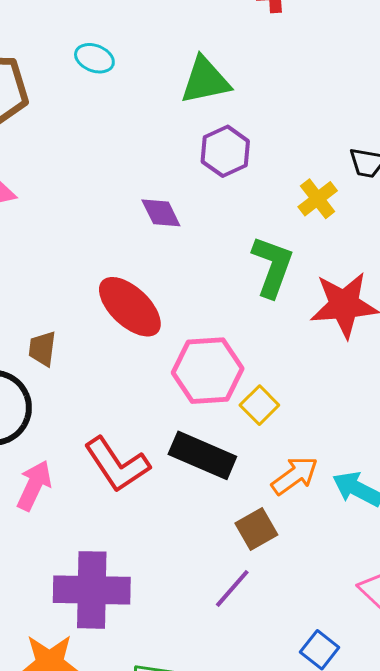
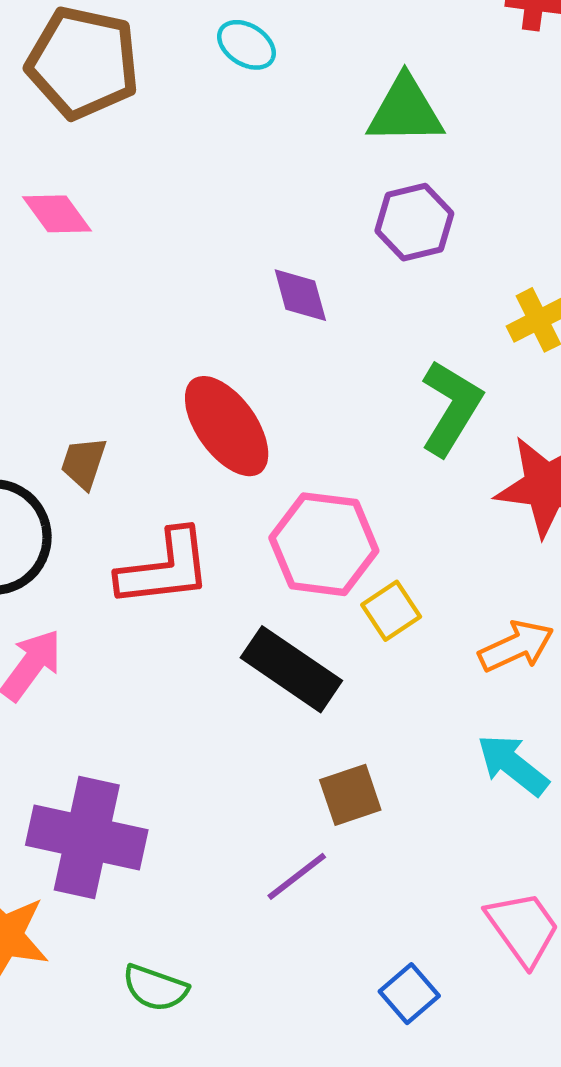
red L-shape: (117, 465) -> (165, 568), moved, turned -74
orange arrow: (295, 476) -> (516, 646), moved

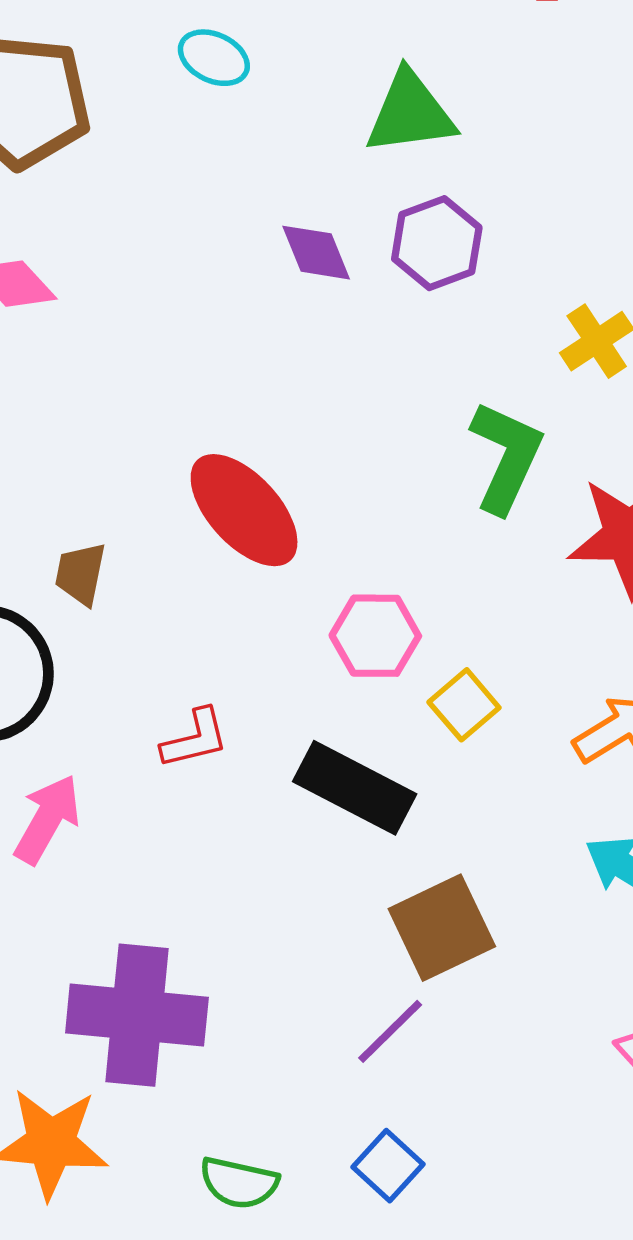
purple diamond: (300, 295) -> (316, 253), moved
pink hexagon: (324, 544) -> (375, 636), size x0.7
red L-shape: (165, 568) -> (195, 739), moved, size x0.6
brown square: (350, 795) -> (442, 928), size x1.4
blue square: (409, 994) -> (388, 1166), moved

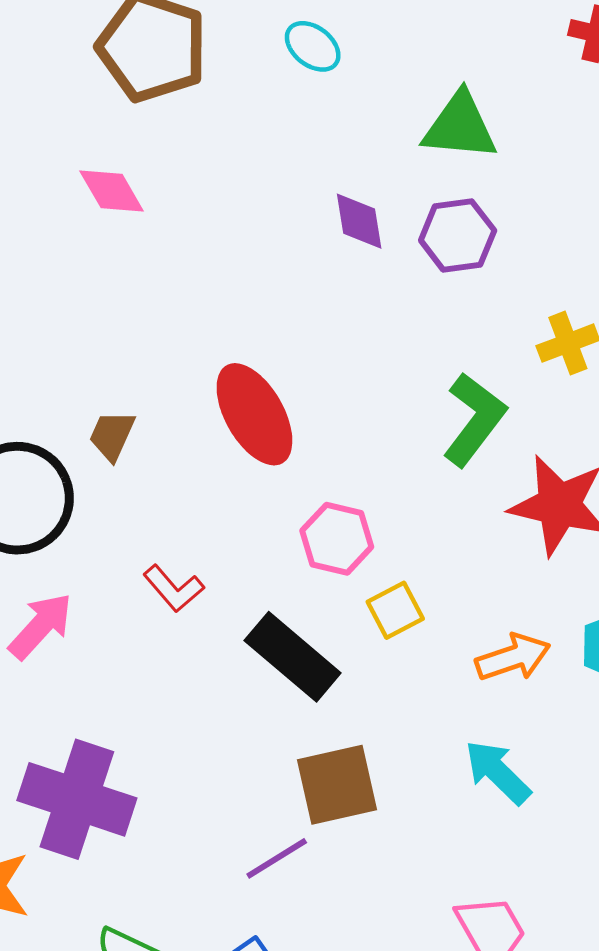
red L-shape: (195, 739) -> (174, 588), turned 50

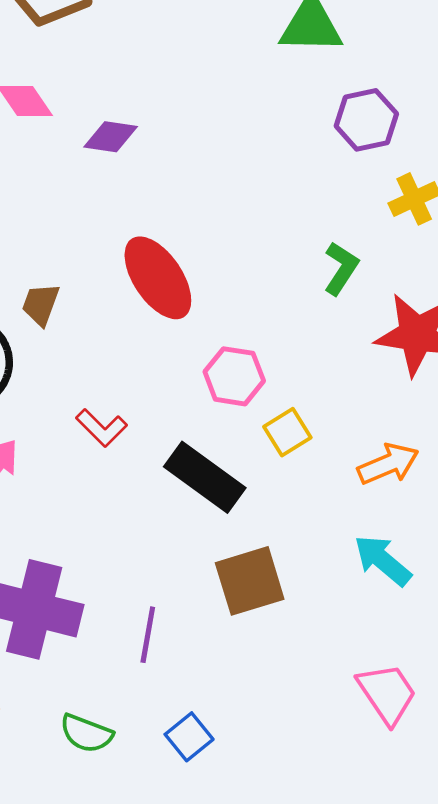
purple diamond: (359, 221) -> (111, 137), moved, turned -68
purple hexagon: (458, 235) -> (366, 120), moved
green L-shape: (474, 419) -> (341, 268), size x0.7
purple line: (277, 858) -> (148, 635), moved, turned -44

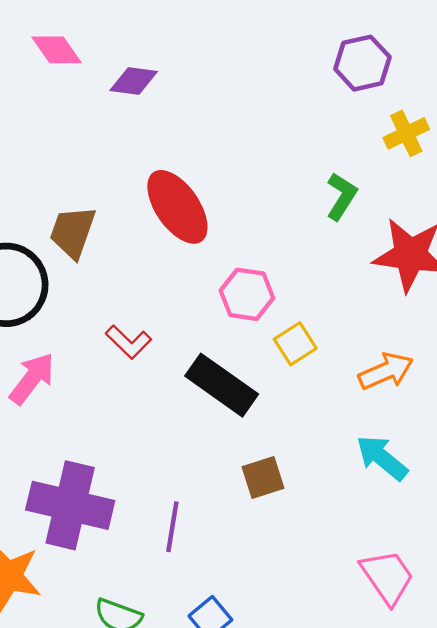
brown trapezoid: (41, 304) -> (73, 232), size x1.4
brown square: (250, 581) -> (263, 478), size x0.7

